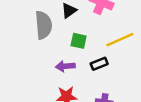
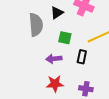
black rectangle: (99, 64) -> (82, 57), turned -56

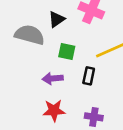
gray semicircle: (36, 25) -> (30, 35), turned -70

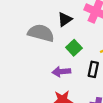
green square: (67, 51) -> (74, 48), turned 35

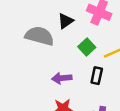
green square: (74, 48) -> (87, 47), moved

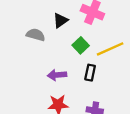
gray semicircle: (39, 36) -> (36, 35), size x0.7

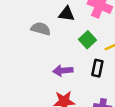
black triangle: (60, 21) -> (67, 14), turned 42

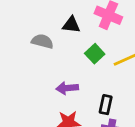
black rectangle: (97, 68) -> (106, 105), moved

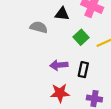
black rectangle: (106, 105) -> (83, 70), moved

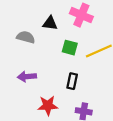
green square: (81, 37) -> (70, 48), turned -32
purple arrow: (59, 65) -> (27, 77), moved

